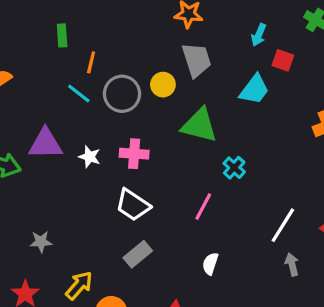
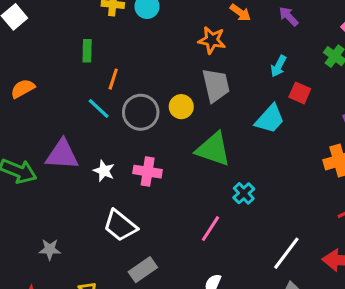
white trapezoid: (133, 205) -> (120, 226), moved

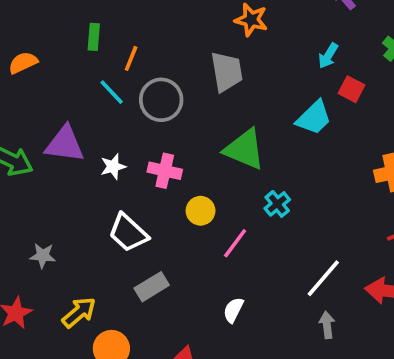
green rectangle: (87, 51) -> (94, 37), moved
gray trapezoid: (216, 85) -> (227, 72), moved
yellow circle: (181, 107) -> (201, 211), moved
white star: (104, 171) -> (113, 167), turned 30

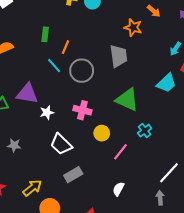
white star: (113, 167) -> (47, 113), moved
gray star: (43, 256) -> (14, 145), moved
gray arrow: (327, 325) -> (160, 198), moved

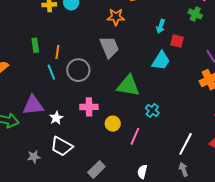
cyan line: (54, 66) -> (51, 72), turned 35
white trapezoid: (61, 144) -> (62, 146), moved

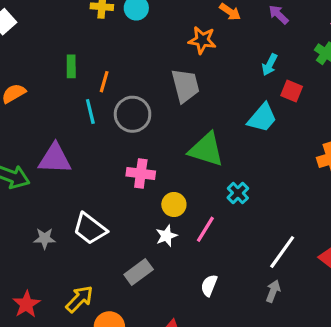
white star: (56, 118) -> (166, 236), moved
gray arrow: (183, 169) -> (273, 291), turned 32

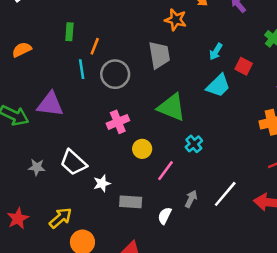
cyan arrow: (270, 65) -> (216, 52), moved
pink cross: (141, 174) -> (118, 122), turned -35
white star: (166, 236) -> (102, 183), moved
gray rectangle: (139, 272) -> (131, 202), moved, turned 35
gray arrow: (273, 291) -> (191, 199), moved

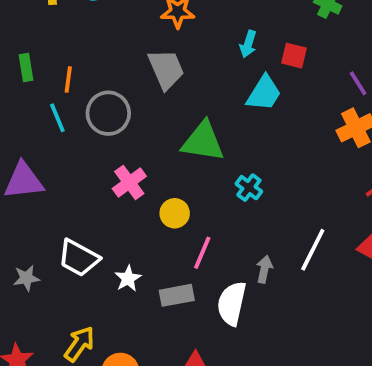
pink line: (166, 171) -> (202, 253), moved
white semicircle: (165, 216) -> (232, 303), size x1.6

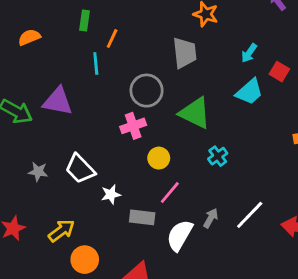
gray circle: (108, 113) -> (147, 91), moved

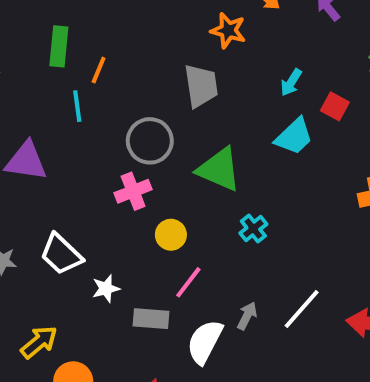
green rectangle: (85, 20) -> (59, 46), size x1.4

